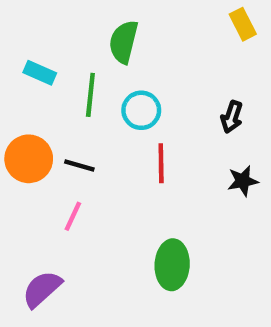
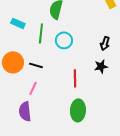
red line: (161, 163) -> (75, 78), moved
black star: (243, 181) -> (101, 66), moved
purple semicircle: (42, 289) -> (25, 111), moved, turned -54

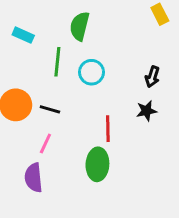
cyan rectangle: (18, 23) -> (23, 35), moved
green ellipse: (78, 110) -> (97, 164), moved

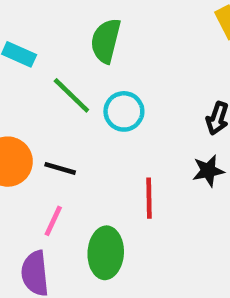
green line: (57, 62) -> (71, 95), turned -52
green ellipse: (97, 164) -> (106, 253), moved

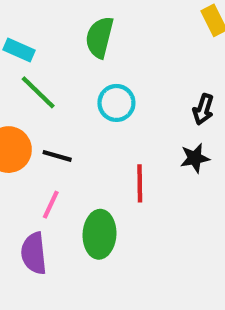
green line: (71, 95) -> (38, 92), moved

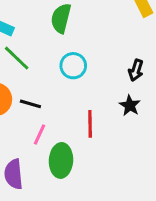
black star: (195, 158) -> (130, 105), turned -30
pink line: (51, 205) -> (40, 134), moved

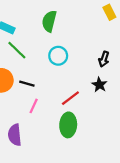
red line: (90, 124) -> (70, 98), turned 54
green ellipse: (61, 160) -> (68, 125), moved

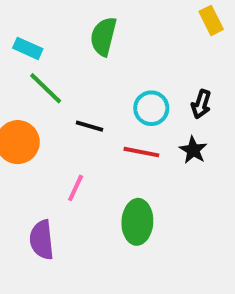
cyan circle: (58, 56) -> (151, 108), moved
black line: (27, 84) -> (90, 126), moved
red line: (70, 98) -> (141, 152), moved, turned 48

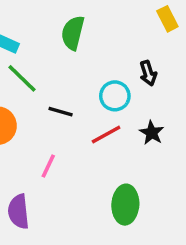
black arrow: (201, 104) -> (148, 73), moved, turned -35
red line: (141, 152) -> (106, 134), turned -40
green ellipse: (137, 222) -> (125, 205), moved

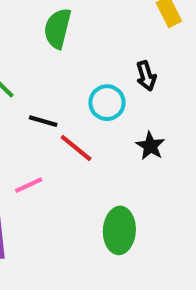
red line: (106, 134) -> (76, 148), moved, turned 68
pink line: (48, 166) -> (29, 185), turned 40

